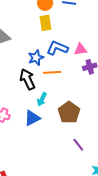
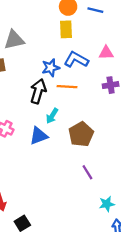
pink triangle: (80, 49) -> (106, 53), moved
black arrow: (27, 79) -> (38, 91), turned 35

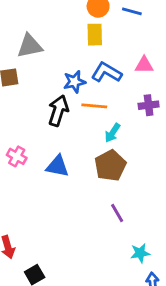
cyan arrow: (52, 116) -> (112, 133), moved
blue triangle: (39, 136) -> (57, 166), turned 30

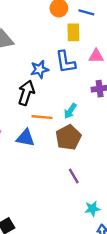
yellow rectangle: (95, 35) -> (73, 32), moved
blue L-shape: (107, 72) -> (66, 62), turned -130
orange line: (94, 106) -> (42, 117), moved

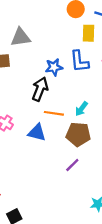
brown pentagon: (68, 137) -> (78, 134), turned 30
purple line: (74, 176) -> (72, 165), moved, turned 72

